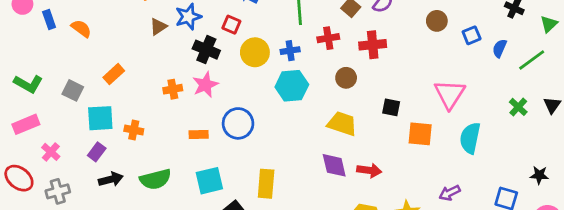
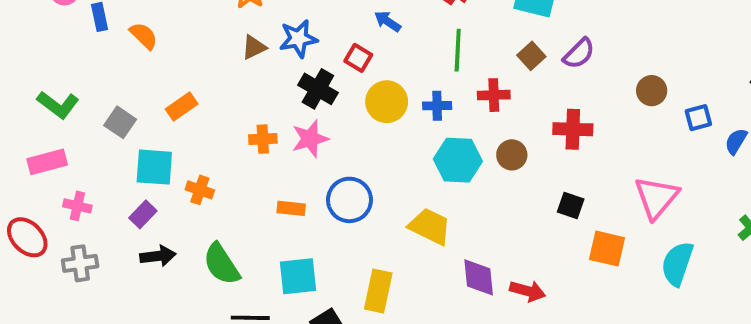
red cross: (373, 45) -> (573, 129), moved
cyan hexagon: (292, 86) -> (458, 160), moved
yellow trapezoid: (342, 124) -> (430, 226), moved
pink cross: (51, 152) -> (77, 206), turned -36
green semicircle: (155, 179) -> (221, 264), turned 64

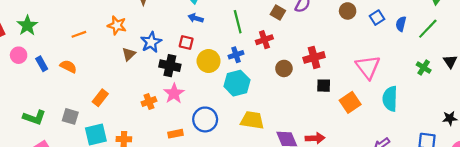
red cross: (573, 129) -> (314, 57), moved
cyan hexagon: (458, 160) -> (237, 83), moved
orange square: (607, 249) -> (350, 102), turned -30

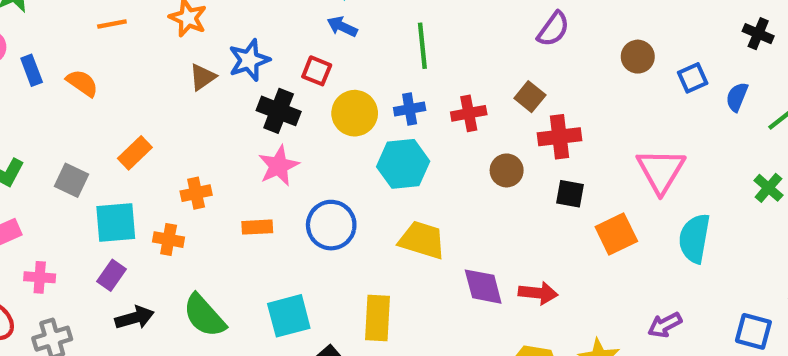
brown square: (278, 13) -> (530, 97), moved
red cross: (264, 40) -> (469, 113), moved
brown circle: (284, 68) -> (507, 170), moved
orange cross: (149, 102) -> (196, 193), moved
orange rectangle: (176, 134) -> (257, 227), moved

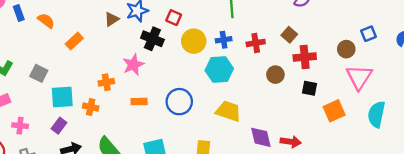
brown circle: (638, 57) -> (346, 49), moved
blue square: (693, 78) -> (369, 34), moved
orange rectangle: (135, 153) -> (74, 41), moved
pink star: (279, 166) -> (133, 65), moved

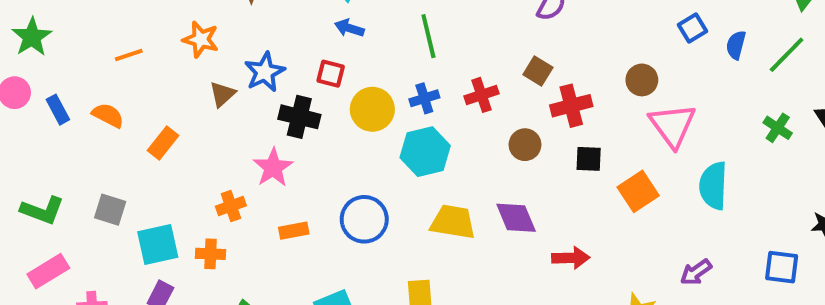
blue square: (369, 34) -> (693, 28), moved
purple diamond: (261, 137) -> (516, 218), moved

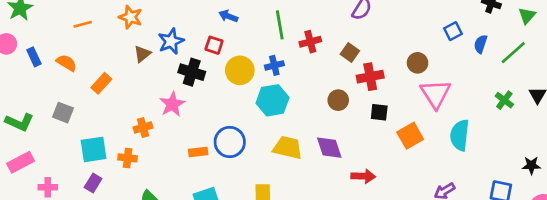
red cross: (481, 95) -> (310, 42), moved
gray square: (110, 210) -> (63, 113), moved
orange rectangle: (294, 231) -> (198, 152), moved

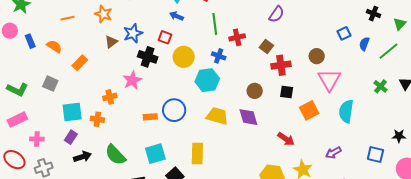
blue cross: (274, 65) -> (219, 56), moved, turned 32
brown circle: (338, 100) -> (255, 91), moved
red arrow: (363, 176) -> (286, 139), moved, turned 30

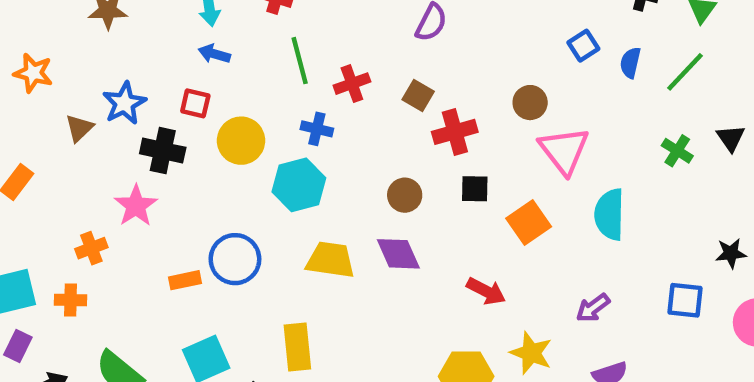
orange star: (103, 14) -> (33, 73), moved

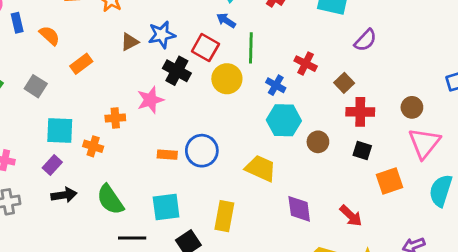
green line: (300, 61) -> (251, 48), moved
red cross: (352, 84) -> (306, 64), turned 30
red square: (195, 103) -> (205, 48), size x1.4
cyan hexagon: (299, 185) -> (284, 120), moved
purple diamond: (398, 254) -> (299, 209), moved

